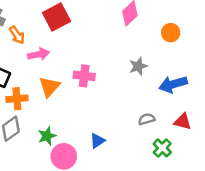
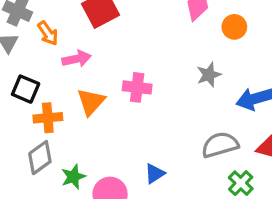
orange circle: (171, 33) -> (234, 27), moved
gray semicircle: (147, 119) -> (220, 145), size x1.6
green star: (47, 136) -> (73, 177), moved

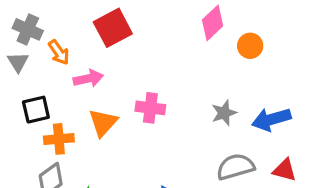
gray star: (209, 75) -> (224, 113), moved
black square: (26, 89) -> (36, 110), turned -36

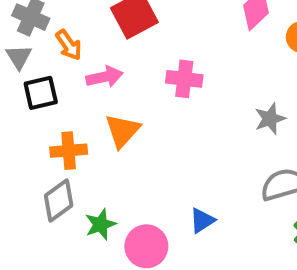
pink cross: (150, 108) -> (184, 79), moved
black square: (36, 110) -> (41, 93), moved

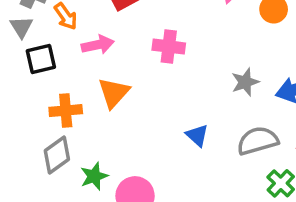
blue triangle: (202, 220) -> (197, 135), moved, turned -45

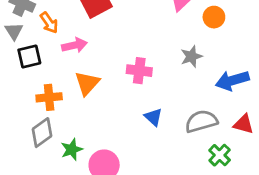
pink cross: (169, 47) -> (139, 71), moved
gray star: (245, 82) -> (191, 57), moved

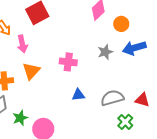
pink arrow: (74, 45) -> (22, 44), turned 90
blue arrow: (232, 80) -> (134, 48), moved
blue triangle: (153, 117) -> (78, 95), turned -48

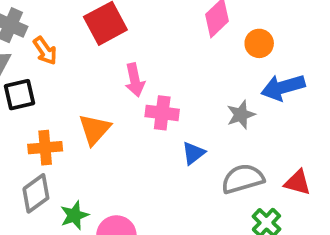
pink arrow: (22, 44) -> (135, 80), moved
gray star: (105, 52) -> (241, 115), moved
blue triangle: (78, 95) -> (193, 153), moved, turned -32

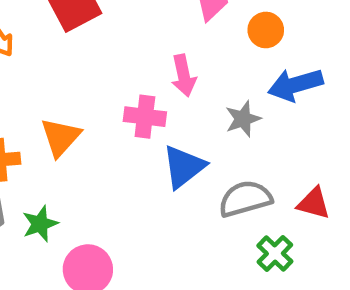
pink arrow: (135, 80) -> (184, 76), moved
blue triangle: (193, 153) -> (184, 167), size x1.5
green star: (74, 215) -> (40, 224), moved

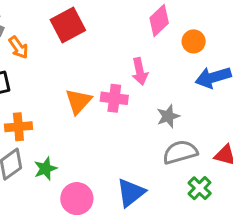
gray star: (243, 119) -> (168, 116), moved
orange triangle: (61, 137) -> (78, 101), moved
blue triangle: (184, 167) -> (131, 193), moved

